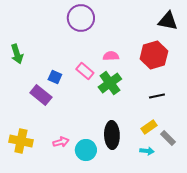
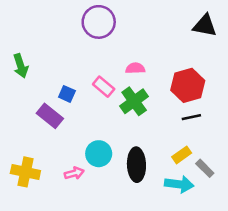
red hexagon: (154, 55) -> (188, 85), moved
cyan circle: (86, 150) -> (99, 154), moved
cyan arrow: (147, 151) -> (179, 184), size x1.6

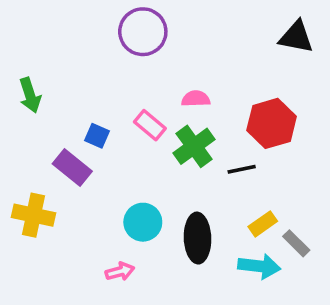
black line: (191, 117) -> (242, 169), moved
yellow cross: (25, 172) -> (34, 215), moved
pink arrow: (74, 173) -> (120, 272), moved

